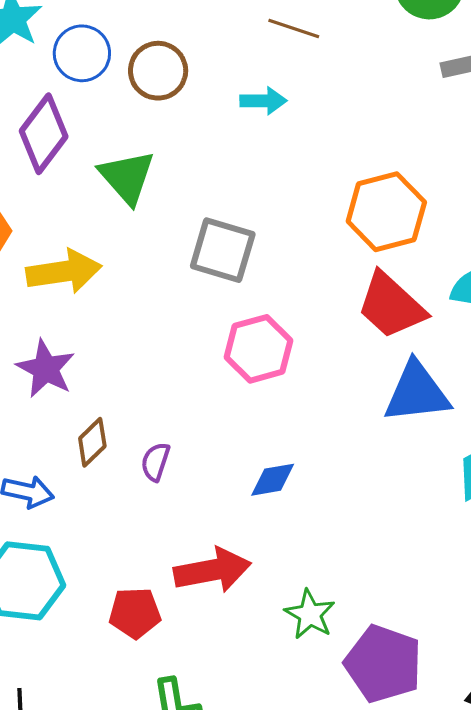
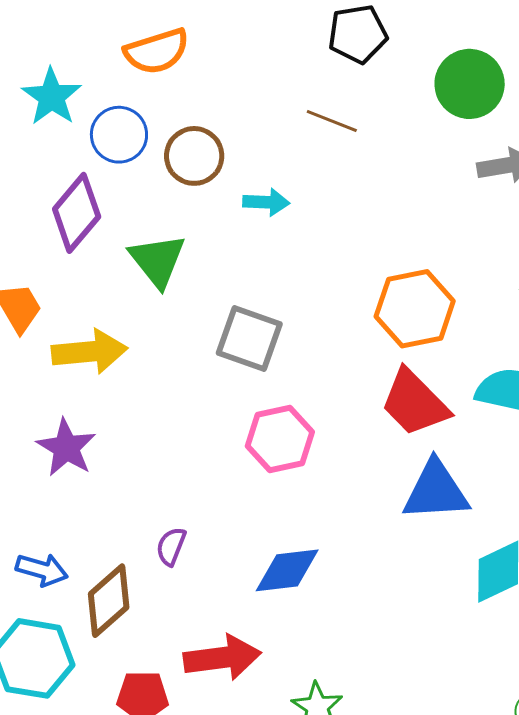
cyan arrow: (263, 101) -> (266, 202), moved
brown diamond: (92, 442) -> (109, 601), moved, size x1.5
blue diamond: (273, 480) -> (287, 570), size x1.4

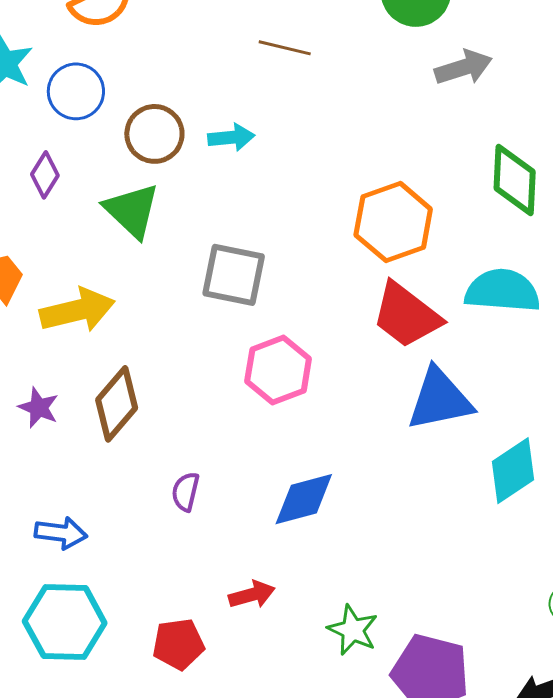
brown circle: (194, 156) -> (154, 134), moved
purple diamond: (77, 213) -> (45, 175), size x0.6
purple star: (66, 448) -> (39, 408), moved, size x0.7
brown diamond: (109, 601) -> (117, 404), moved
red arrow: (222, 658) -> (252, 595), size x0.6

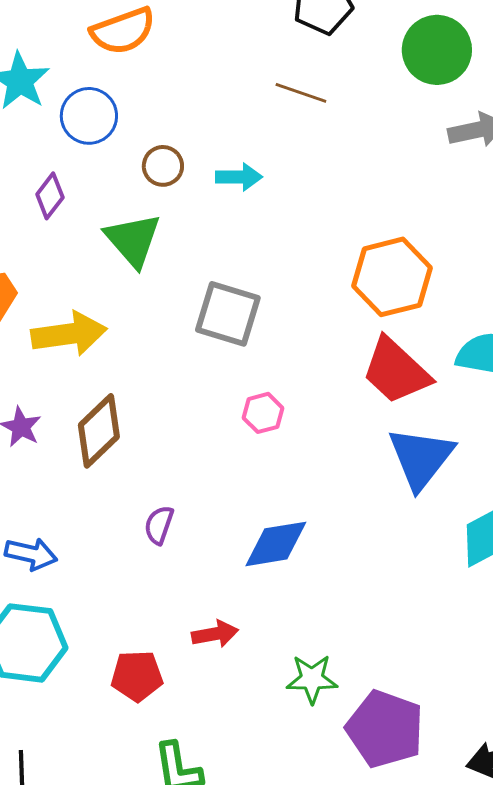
brown circle: (154, 134) -> (163, 166), size x0.7
pink hexagon: (278, 370) -> (263, 413), size x0.6
blue triangle: (440, 399) -> (421, 458), turned -46
green star: (353, 630) -> (312, 679), turned -30

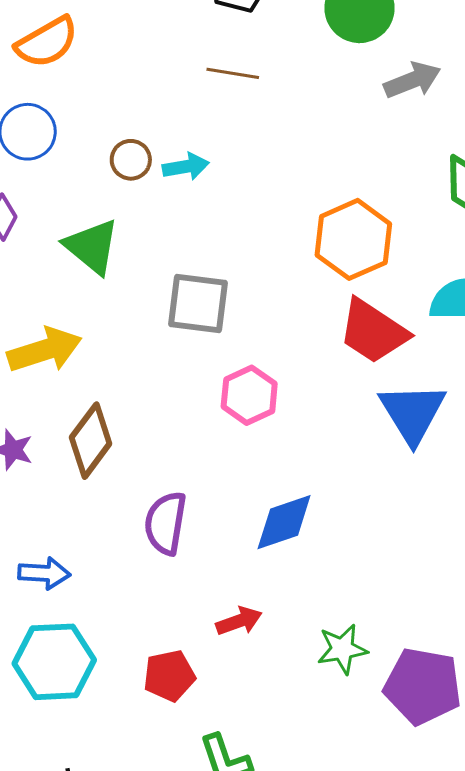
brown circle: (163, 166) -> (131, 160), moved
pink hexagon: (263, 413) -> (249, 395), size x1.4
purple semicircle: (159, 525) -> (166, 523), size x1.6

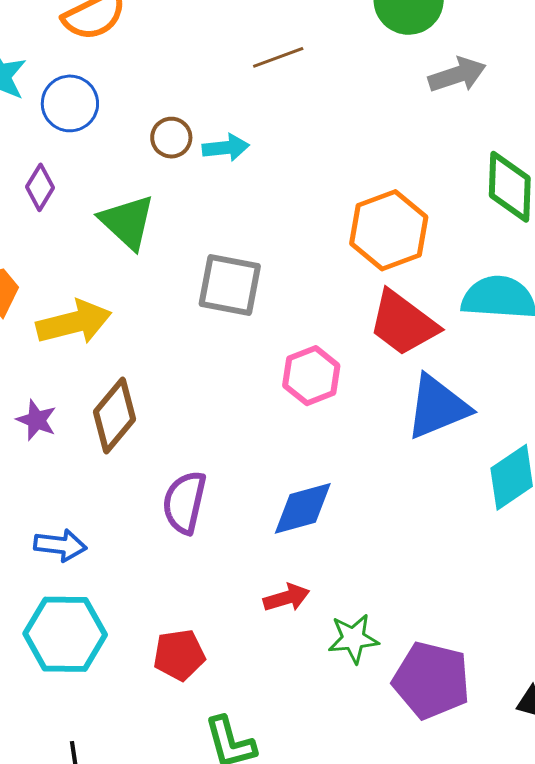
brown line: (233, 73) -> (278, 57), turned -33
pink hexagon: (249, 395) -> (311, 376), moved
blue triangle: (412, 413) -> (437, 407), turned 36
red arrow: (239, 621) -> (286, 598), moved

